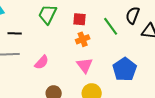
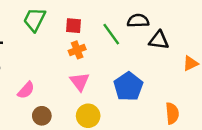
black semicircle: (133, 15) -> (138, 21), turned 66
pink semicircle: (42, 62) -> (26, 90), moved

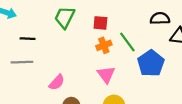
green line: (111, 34) -> (127, 42), moved
blue pentagon: (128, 87) -> (151, 63), moved

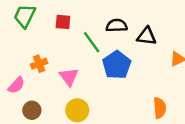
black semicircle: (160, 18) -> (117, 25), moved
orange cross: (104, 45) -> (39, 64), moved

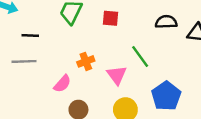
green line: (92, 42) -> (140, 56), moved
blue pentagon: (117, 65) -> (166, 96), moved

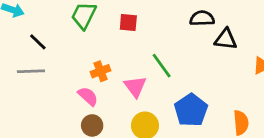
black semicircle: (166, 22) -> (202, 18), moved
black line: (30, 35) -> (38, 42), turned 42
pink semicircle: (62, 84) -> (88, 96), moved, turned -90

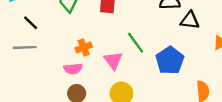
pink semicircle: (88, 96) -> (73, 69), turned 132
blue pentagon: (191, 110) -> (170, 60), moved

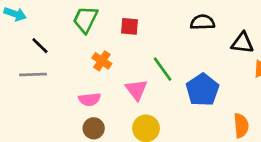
black triangle: (190, 20) -> (242, 43), moved
orange cross: (84, 47) -> (102, 61), moved, turned -35

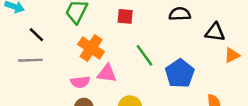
red square: (129, 26) -> (125, 16), moved
orange cross: (102, 61) -> (91, 48), size x1.5
pink triangle: (136, 90) -> (107, 74), moved, turned -45

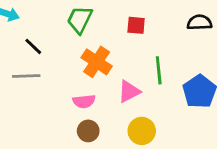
green line: (145, 55) -> (159, 70), turned 30
pink triangle: (107, 74) -> (129, 91), moved, turned -35

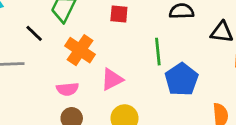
black line: (33, 46) -> (34, 33), moved
green line: (159, 70) -> (158, 52), moved

